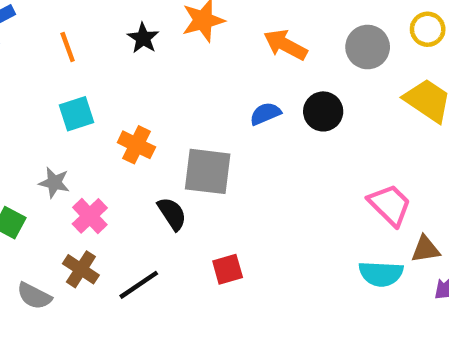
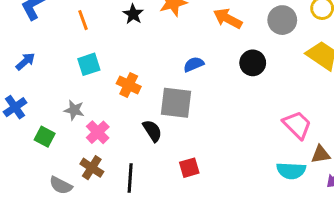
blue semicircle: (265, 114) -> (194, 64), moved
black line: (139, 285) -> (130, 178), turned -52

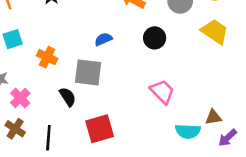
pink trapezoid: (297, 125) -> (162, 92), moved
red square: (189, 168) -> (100, 129), size x1.6

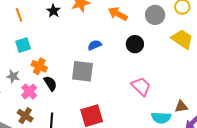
orange cross: (47, 57) -> (39, 66), moved
black semicircle: (68, 97) -> (50, 83), moved

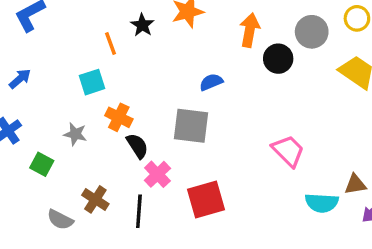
orange arrow: (118, 14) -> (250, 30), turned 72
orange line: (19, 15) -> (110, 44), moved
black circle: (135, 44) -> (278, 59), moved
pink cross: (29, 91) -> (157, 174), moved

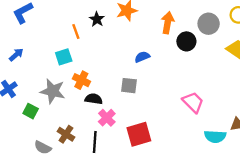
gray square: (191, 126) -> (129, 86), size x0.7
gray star: (75, 134) -> (53, 91), size x1.6
black semicircle: (137, 146) -> (94, 99), turned -49

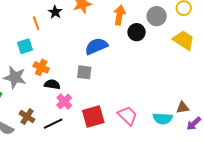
blue semicircle: (142, 57) -> (96, 46), size x1.6
pink trapezoid: (193, 102) -> (127, 116), moved
black line: (95, 142) -> (53, 124), turned 60

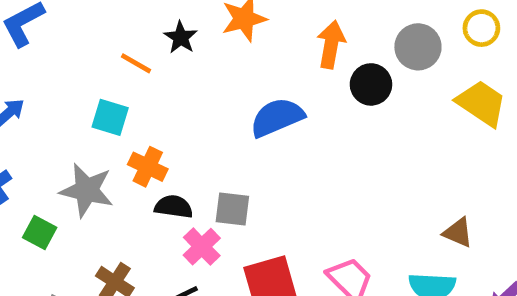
orange line: (36, 23) -> (136, 63), turned -40
cyan square: (25, 46) -> (110, 117), turned 35
gray square: (84, 72) -> (232, 209), moved
brown triangle: (183, 108) -> (458, 233), moved, turned 32

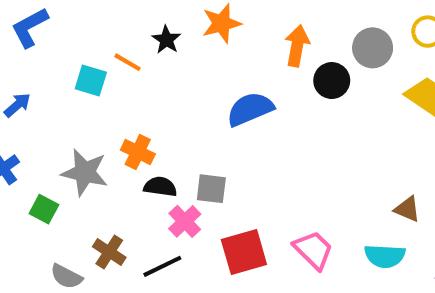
cyan square: (110, 117) -> (91, 81), moved

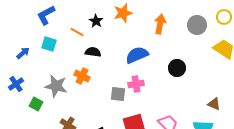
blue L-shape: (30, 27) -> (46, 15), moved
cyan square: (91, 81) -> (49, 44), moved
black circle: (332, 81) -> (177, 68), moved
black semicircle: (160, 187) -> (93, 52), moved
pink cross: (185, 221) -> (136, 84), moved, turned 35

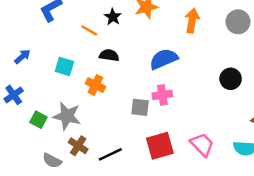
cyan square: (49, 44) -> (64, 66), moved
black circle: (177, 68) -> (231, 79), moved
gray star: (56, 86) -> (67, 116), moved

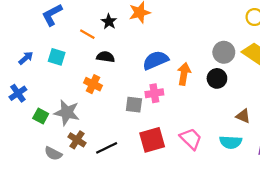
orange arrow: (192, 21) -> (184, 74), moved
gray circle: (238, 22) -> (224, 52), moved
cyan square: (64, 66) -> (57, 57), moved

